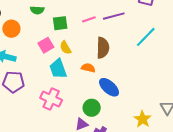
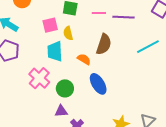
green circle: (92, 108) -> (65, 88), moved

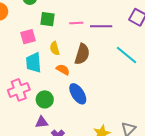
yellow semicircle: (68, 33) -> (55, 48), moved
cyan line: (148, 47) -> (126, 55), turned 70
pink cross: (39, 78) -> (19, 90), turned 30

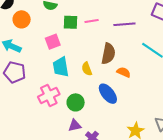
pink line: (76, 23) -> (92, 21), moved
yellow semicircle: (55, 48) -> (87, 69), moved
orange semicircle: (63, 70) -> (124, 72), moved

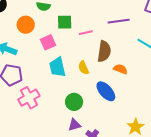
orange circle: (22, 19) -> (26, 25), moved
pink line: (92, 21) -> (86, 33), moved
pink cross: (49, 95) -> (29, 98), moved

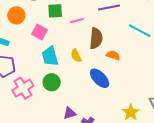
pink square: (48, 42) -> (39, 32), turned -35
green circle: (74, 102) -> (52, 82), moved

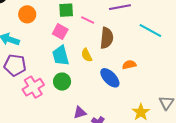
pink line: (77, 21) -> (88, 20), turned 40
pink square: (39, 32) -> (60, 32), moved
orange semicircle: (113, 55) -> (129, 65), moved, turned -32

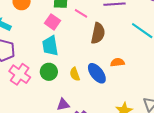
yellow semicircle: (87, 55) -> (75, 74), moved
pink cross: (33, 87) -> (20, 74), turned -30

